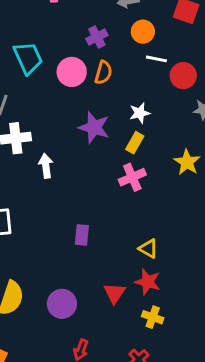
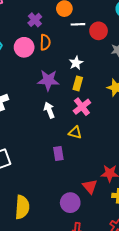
white arrow: (46, 166) -> (49, 110), moved
yellow triangle: (148, 249) -> (75, 133), moved
purple circle: (62, 304) -> (70, 203), moved

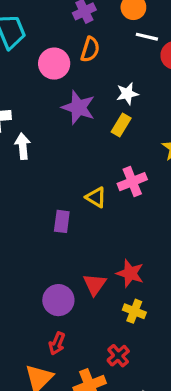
pink circle: (24, 47) -> (54, 64), moved
pink cross: (82, 107) -> (132, 182), moved
white arrow: (49, 110) -> (23, 146), moved

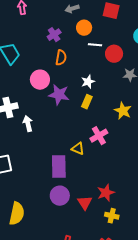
pink circle: (54, 64) -> (40, 80), moved
purple rectangle: (62, 221) -> (59, 167), size x1.6
red star: (130, 273) -> (106, 193), turned -30
purple circle: (58, 300) -> (60, 196), moved

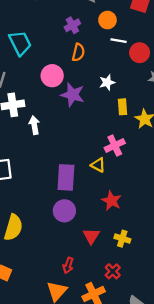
yellow rectangle: (87, 102) -> (122, 107), moved, turned -32
yellow triangle: (78, 149) -> (98, 165), moved
red star: (106, 193) -> (111, 201), moved, turned -30
red triangle: (85, 203) -> (91, 236), moved

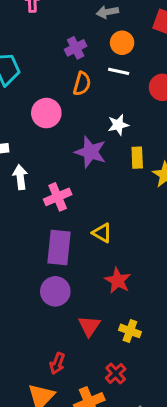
white line: (119, 41) -> (119, 71), moved
purple star: (73, 95) -> (90, 152), moved
pink cross: (115, 145) -> (58, 197), moved

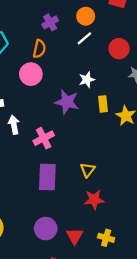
white line: (119, 71) -> (84, 38), turned -49
orange semicircle: (82, 84) -> (39, 49), moved
yellow triangle: (102, 233) -> (88, 170), moved, turned 42
red star: (118, 281) -> (94, 200), turned -30
purple circle: (55, 291) -> (46, 229), moved

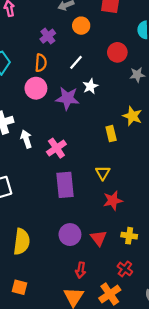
white line: (84, 38) -> (76, 62), moved
purple star: (67, 102) -> (67, 98), moved
yellow rectangle: (103, 104) -> (111, 134), moved

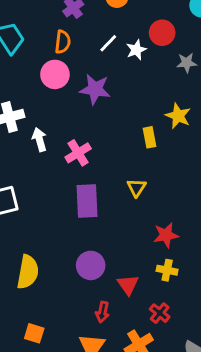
white star: (90, 86) -> (136, 50), moved
red star: (113, 201) -> (166, 235), moved
red triangle: (99, 238) -> (128, 285), moved
orange square: (19, 287) -> (34, 333), moved

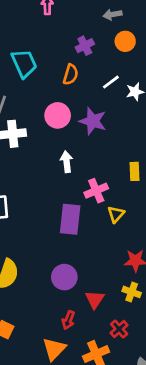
pink circle: (55, 74) -> (58, 115), moved
white arrow: (40, 139) -> (67, 162), moved
pink cross: (78, 153) -> (96, 191), moved

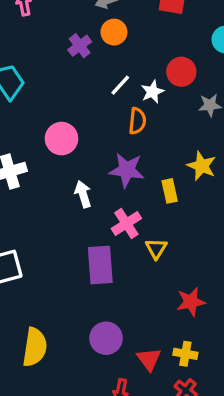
orange circle: (125, 41) -> (114, 32), moved
orange semicircle: (71, 74) -> (137, 121), moved
purple star: (93, 121) -> (127, 170), moved
yellow cross: (132, 292) -> (185, 354), moved

